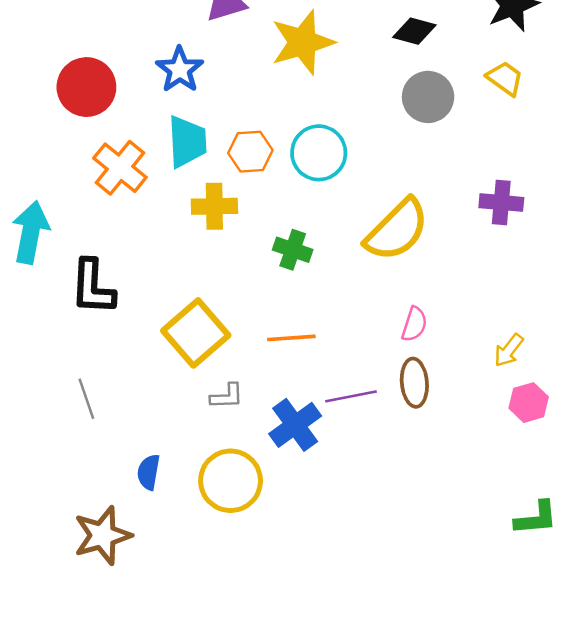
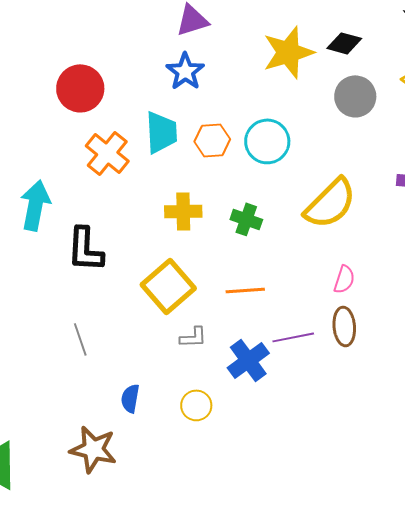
yellow star: (303, 42) -> (288, 52), moved
blue star: (180, 70) -> (185, 71), moved
yellow cross: (214, 206) -> (183, 211), moved
yellow circle: (231, 481) -> (196, 405), size x0.6
brown star: (103, 535) -> (93, 449), turned 30

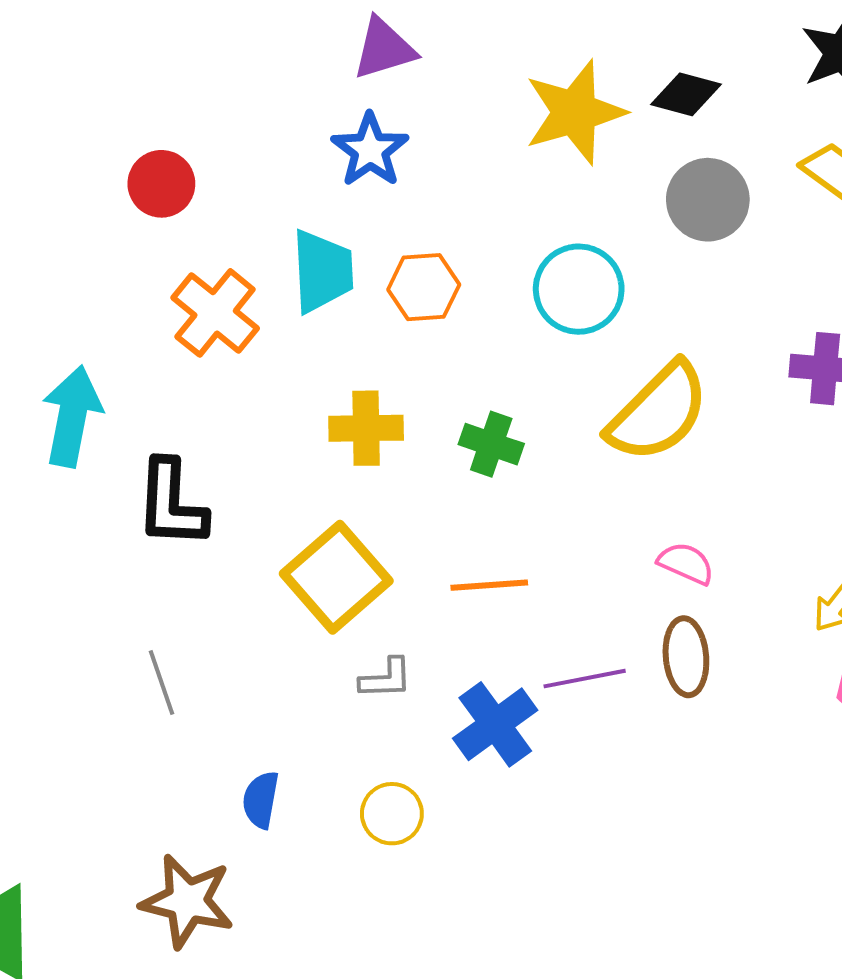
red circle: (80, 88) -> (161, 184), size x0.7
cyan circle: (267, 141) -> (579, 289), moved
pink semicircle: (344, 279) -> (686, 563), turned -84

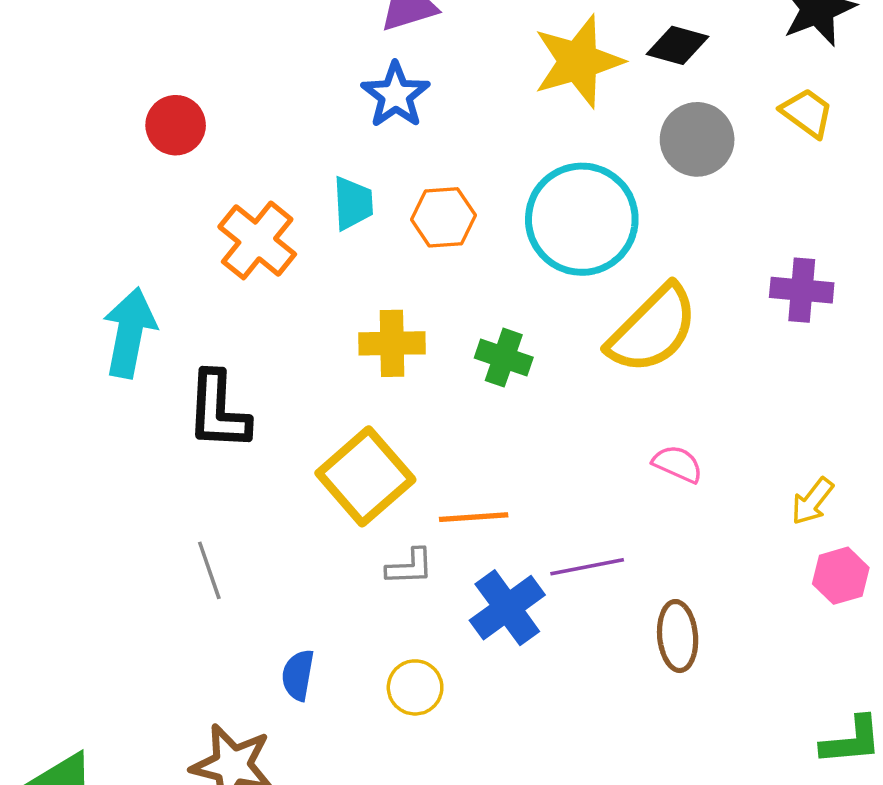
red circle: (161, 184) -> (176, 125), moved
cyan trapezoid: (322, 271) -> (353, 203), size x0.7
cyan circle: (579, 289) -> (582, 219), size x1.4
orange line: (489, 585) -> (474, 517), moved
brown ellipse: (686, 657) -> (678, 636), moved

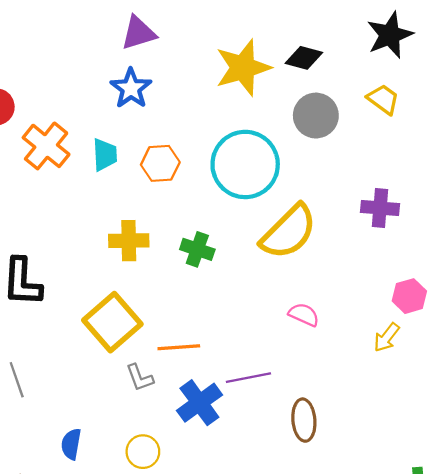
orange cross: (257, 240) -> (46, 146), moved
gray L-shape: (410, 567) -> (140, 378), turned 72
pink hexagon: (841, 576) -> (409, 296), moved

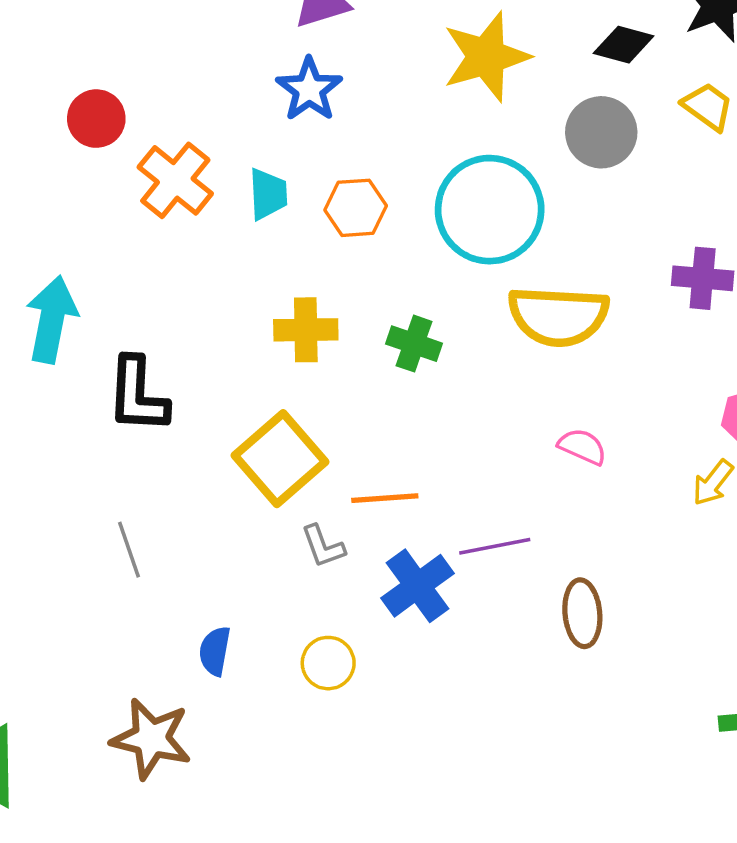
black diamond: (304, 58) -> (624, 45), moved
yellow semicircle: (289, 232) -> (558, 316), turned 48

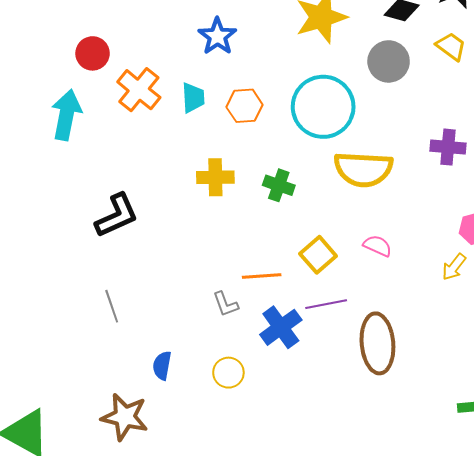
cyan arrow: (52, 320) -> (66, 115), moved
black L-shape: (137, 395) -> (117, 216), turned -117
yellow square: (280, 459) -> (318, 255), moved, size x0.7
brown ellipse: (582, 613) -> (377, 343), size x1.5

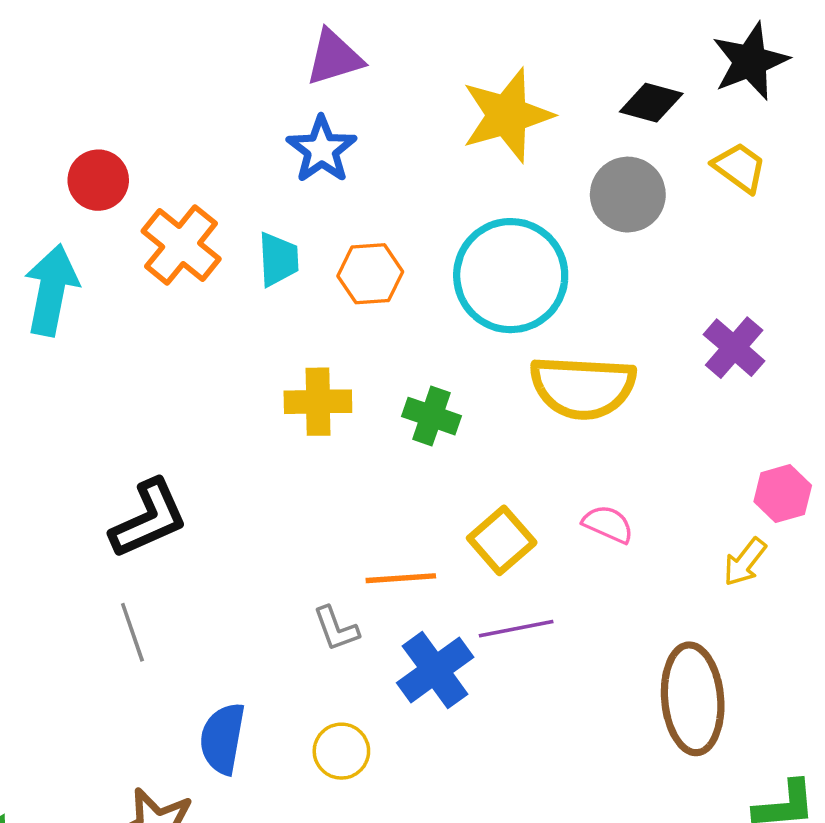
purple cross: (448, 147) -> (734, 348), turned 36
black L-shape: (117, 216) -> (149, 519), moved
brown ellipse: (377, 343) -> (693, 699), moved
blue semicircle: (162, 366) -> (223, 738), size x1.4

